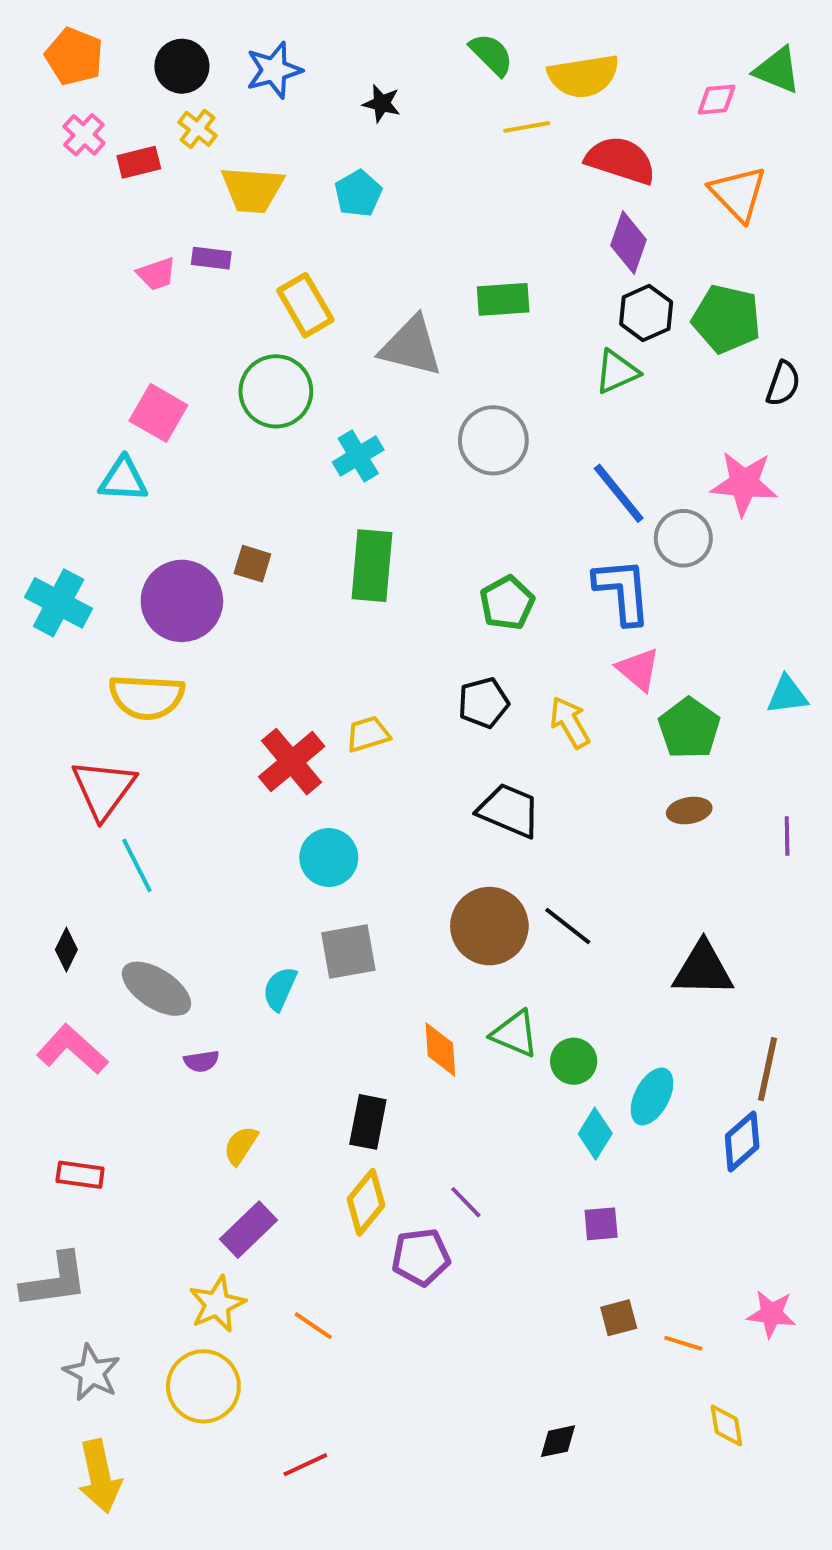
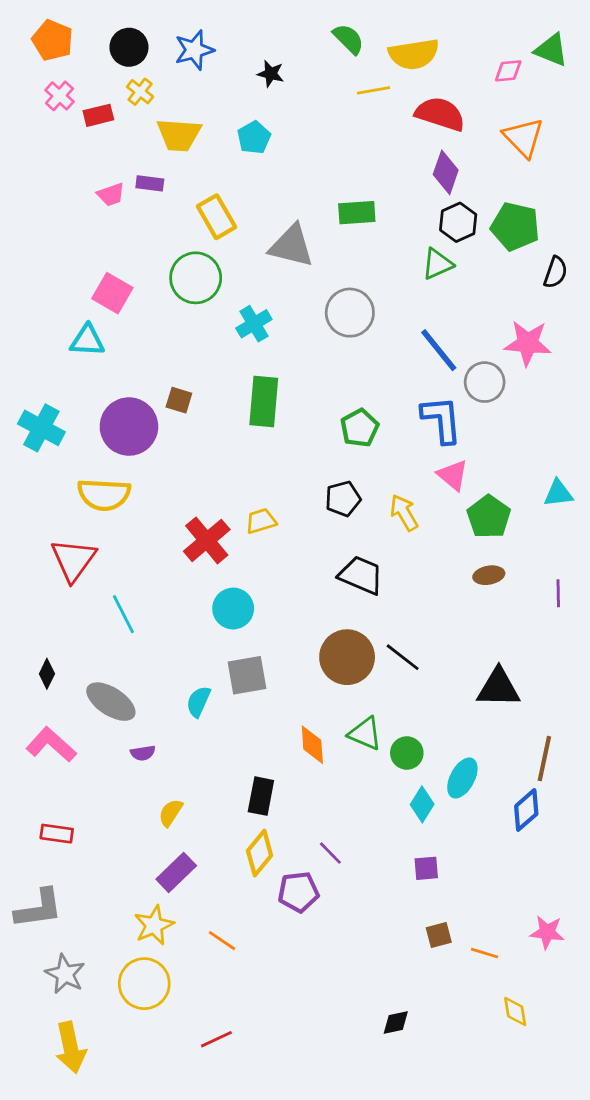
cyan line: (137, 865) -> (123, 614), moved

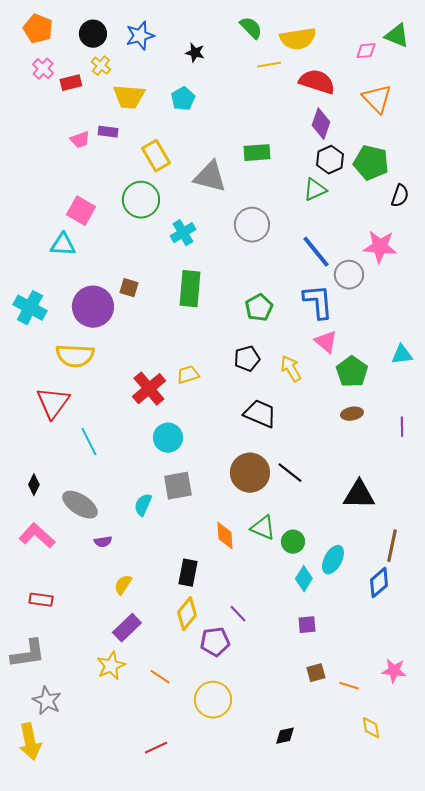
yellow circle: (144, 984) -> (213, 700), moved
yellow arrow: (71, 1048) -> (30, 742), moved

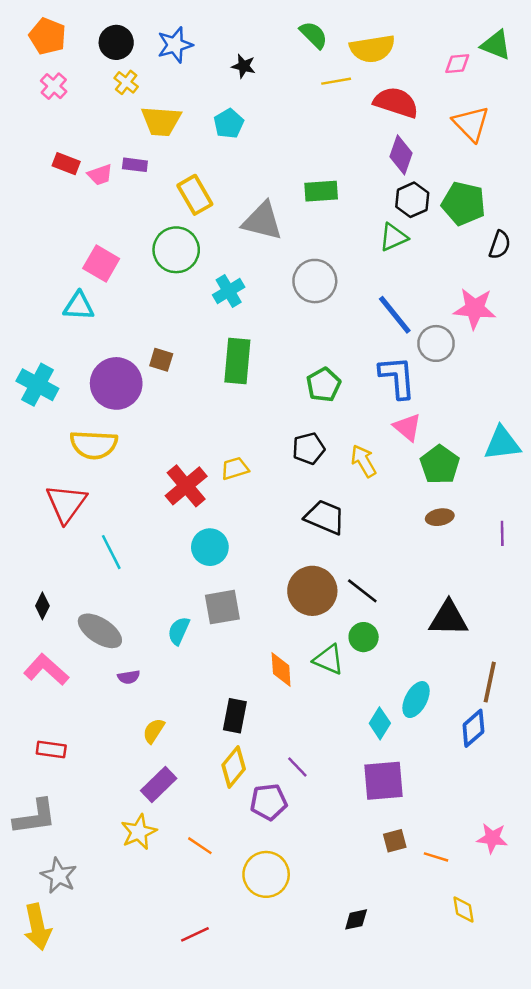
red rectangle: (71, 83) -> (66, 164), moved, turned 35
cyan triangle: (402, 355) -> (502, 443), size x1.4
green circle: (293, 542) -> (364, 637), moved
purple square: (307, 625) -> (384, 781), size x1.8

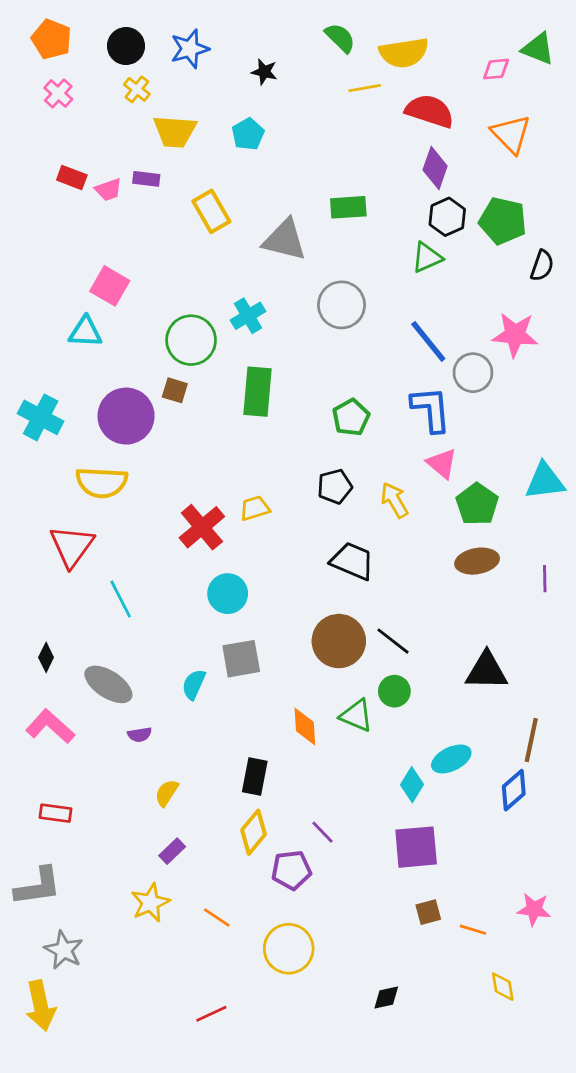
green circle: (176, 250) -> (191, 340), moved
brown ellipse: (440, 517) -> (477, 561), size x1.4
cyan ellipse: (416, 700) -> (451, 759), turned 36
purple rectangle: (159, 784) -> (172, 851), size x0.7

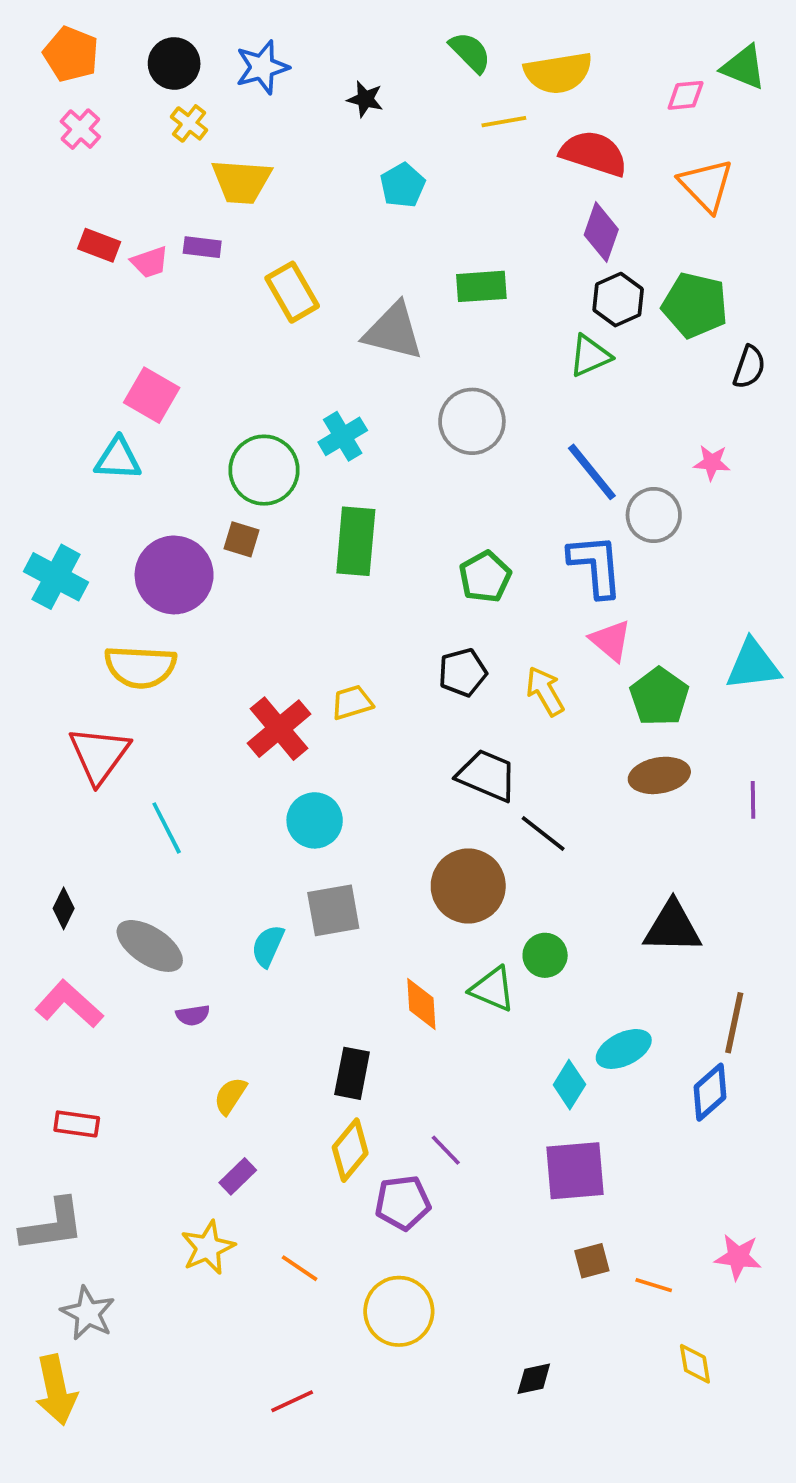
cyan pentagon: (248, 134) -> (403, 185), moved
pink star: (515, 335) -> (712, 463), size x0.6
black line: (393, 641) -> (543, 834), moved

